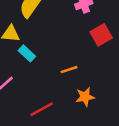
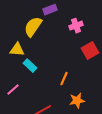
orange line: (69, 70) -> (64, 79), turned -48

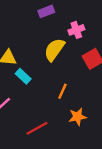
yellow semicircle: (33, 27) -> (54, 50), moved

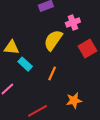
orange line: (62, 91) -> (52, 73), moved

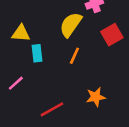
cyan rectangle: (25, 64) -> (37, 53), turned 40
orange line: (52, 73) -> (74, 56), moved

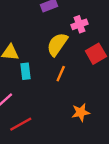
red line: (52, 109) -> (21, 124), moved

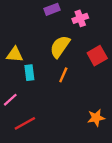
pink cross: (79, 24) -> (80, 18), moved
orange star: (81, 112) -> (96, 118), moved

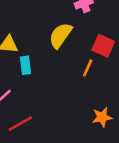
red square: (97, 56) -> (103, 46), turned -36
orange line: (63, 75) -> (88, 68), moved

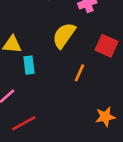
orange line: (88, 68) -> (79, 73), moved

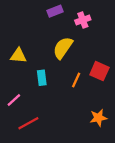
red square: (107, 46) -> (99, 71), moved
cyan rectangle: (29, 65) -> (42, 78), moved

